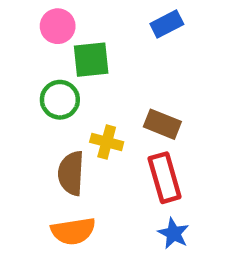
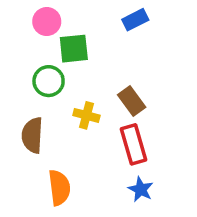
brown rectangle: (162, 124) -> (132, 101), turned 32
brown semicircle: (71, 173) -> (32, 135), moved
orange semicircle: (73, 231) -> (59, 188), turned -88

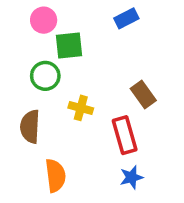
brown rectangle: (132, 101) -> (143, 94), moved
blue star: (141, 189) -> (131, 177), turned 30

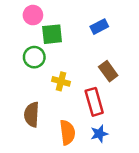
blue rectangle: (126, 18) -> (99, 27), moved
brown semicircle: (30, 127) -> (32, 115), moved
orange semicircle: (55, 176) -> (67, 132), moved

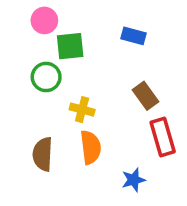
blue rectangle: (99, 27) -> (134, 36), turned 42
red rectangle: (94, 102) -> (163, 137), moved
orange semicircle: (67, 132) -> (91, 147), moved

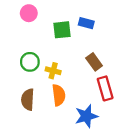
green square: (70, 46) -> (62, 30), moved
green circle: (46, 77) -> (30, 62), moved
blue star: (134, 180) -> (86, 116), size x1.5

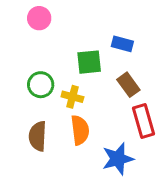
blue rectangle: (86, 23) -> (122, 44), moved
green square: (62, 30) -> (89, 62), moved

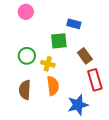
blue rectangle: (122, 44) -> (74, 24), moved

